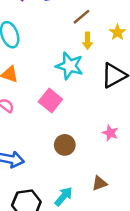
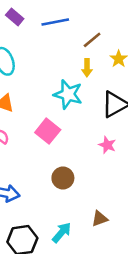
brown line: (82, 17) -> (92, 40), moved
pink star: (110, 133) -> (107, 145), moved

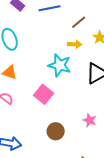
yellow arrow: (87, 68) -> (75, 44), turned -88
pink star: (107, 145) -> (90, 120), moved

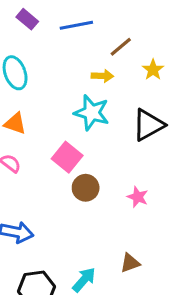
yellow arrow: (75, 44) -> (102, 76), moved
brown circle: (56, 131) -> (86, 188), moved

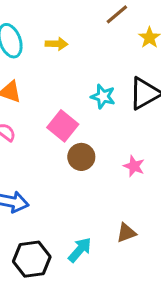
yellow arrow: (102, 76) -> (57, 44), moved
cyan star: (92, 113) -> (103, 96), moved, size x0.7

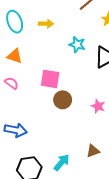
cyan star: (103, 96) -> (77, 45), moved
pink square: (63, 126) -> (50, 79), turned -30

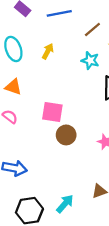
yellow arrow: (46, 24) -> (48, 51), turned -64
cyan star: (77, 45) -> (90, 60), moved

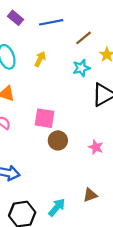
cyan star: (90, 60) -> (81, 68), turned -30

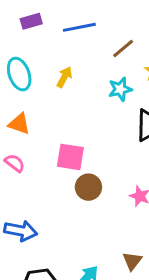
purple rectangle: (15, 18) -> (31, 21), turned -56
brown triangle: (90, 195) -> (132, 261), turned -32

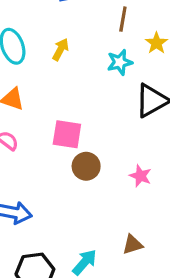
brown line: (123, 48) -> (123, 19), turned -40
brown triangle: (132, 261) -> (133, 245), turned 35

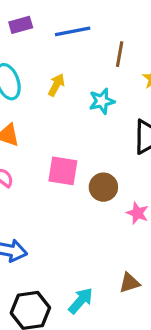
cyan star: (120, 62) -> (102, 101), moved
brown circle: (86, 166) -> (103, 187), moved

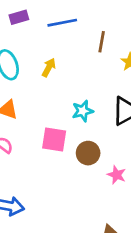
cyan star: (102, 101) -> (83, 111), moved

